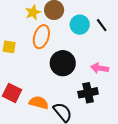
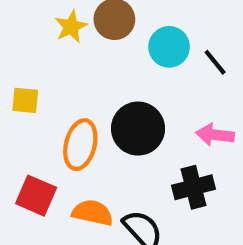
black line: (102, 25) -> (215, 62), moved
orange ellipse: (41, 37) -> (80, 145), moved

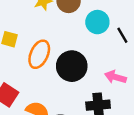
orange ellipse: (80, 145) -> (39, 54), moved

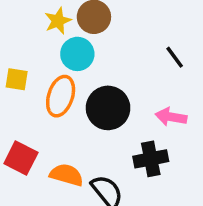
cyan circle: (97, 22) -> (77, 54), moved

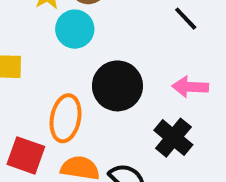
orange ellipse: (61, 96) -> (66, 118), moved
black cross: (151, 159) -> (173, 138), turned -32

